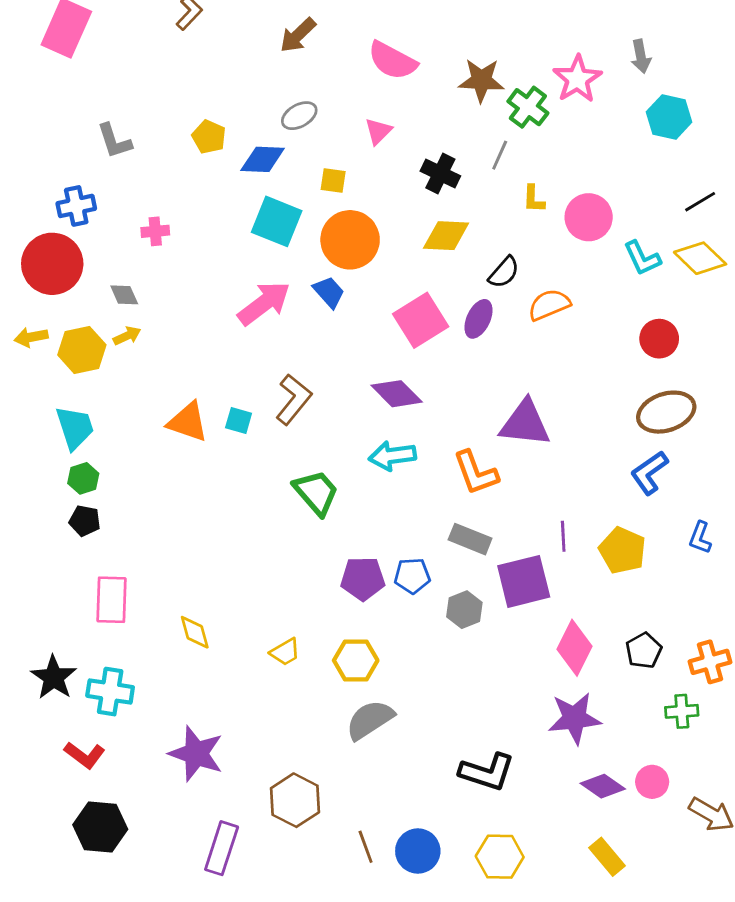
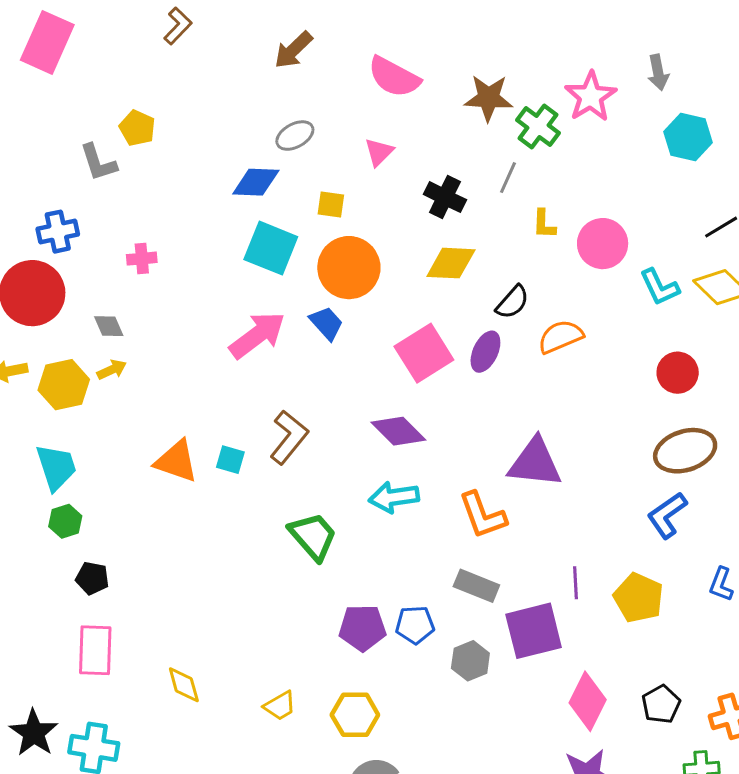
yellow pentagon: (209, 137) -> (137, 128), moved
black pentagon: (85, 521) -> (92, 578), moved

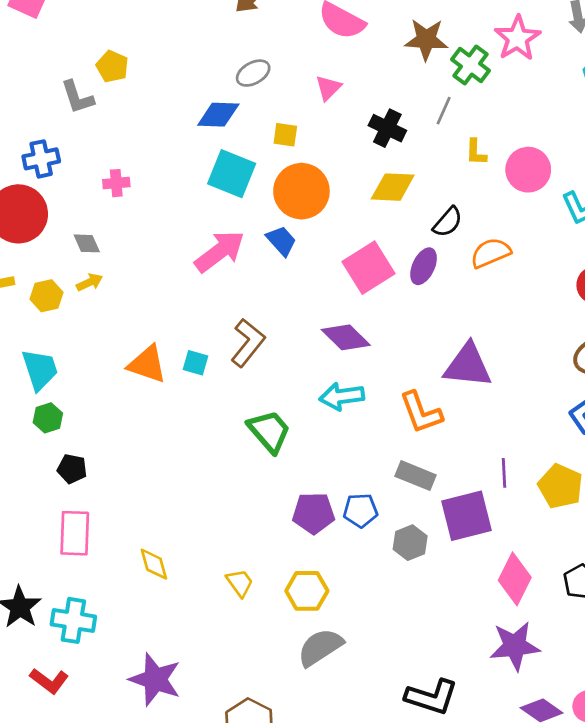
yellow hexagon: (64, 385) -> (47, 296), size x0.7
yellow trapezoid: (280, 706) -> (240, 583), turned -96

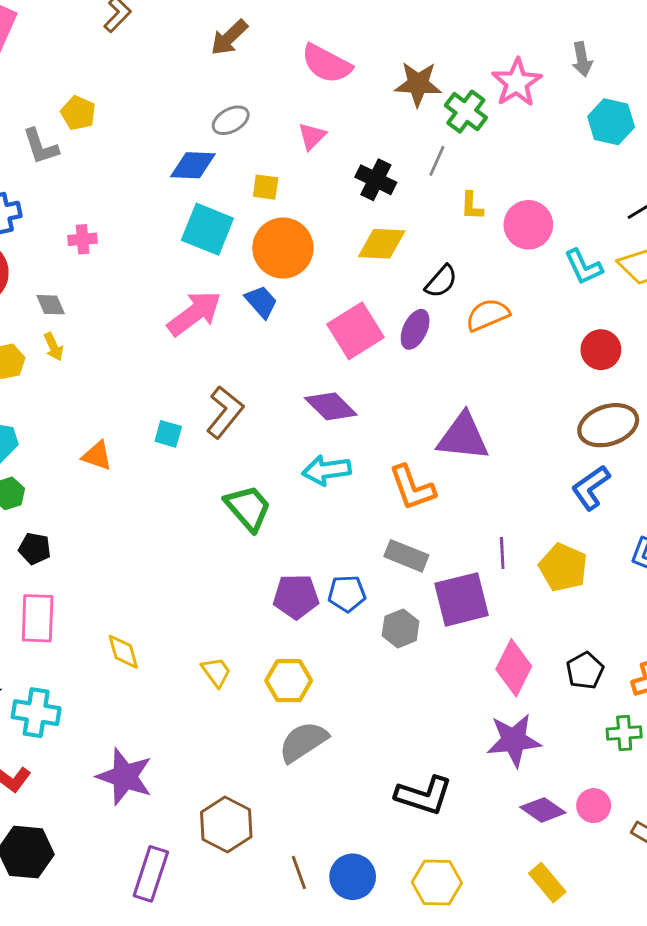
yellow arrow: (89, 282) -> (54, 347), turned 90
orange triangle: (147, 364) -> (97, 456), moved, size x0.7

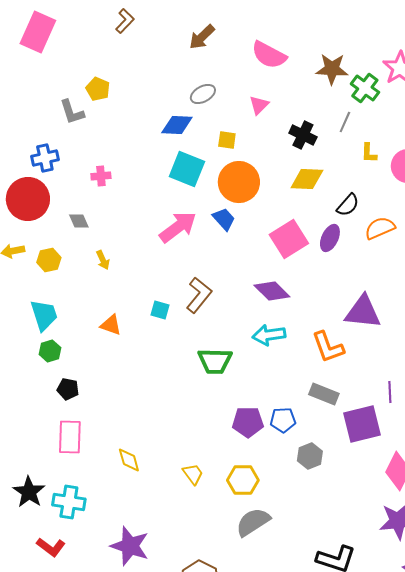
yellow arrow: (54, 347) -> (103, 260), moved
green trapezoid: (248, 508) -> (215, 361), turned 132
gray hexagon: (401, 628) -> (310, 456), moved

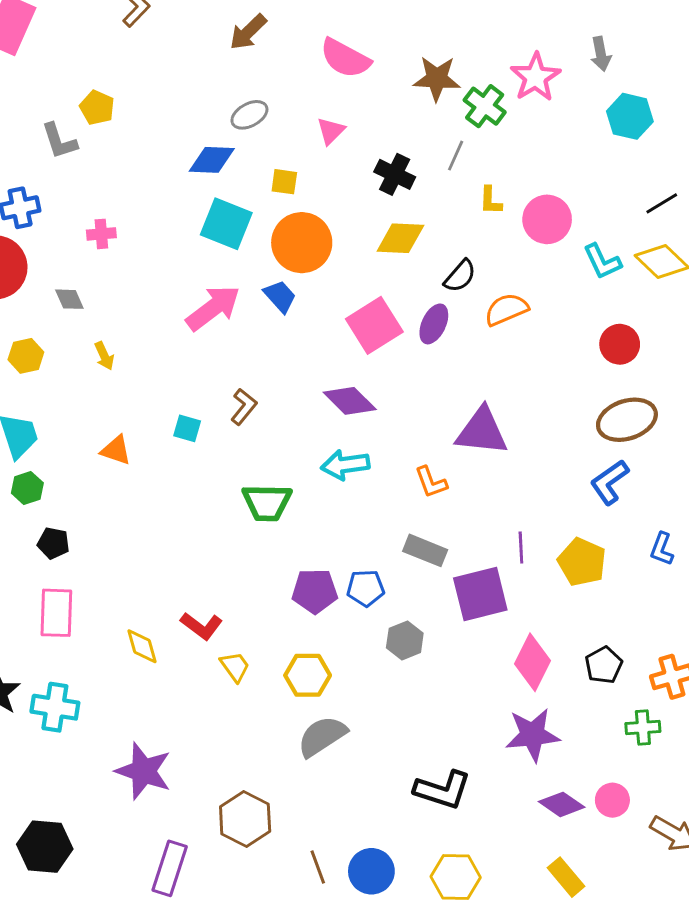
brown L-shape: (199, 295) -> (244, 407), size x0.7
orange L-shape: (328, 347) -> (431, 482), size x0.7
red L-shape: (51, 547) -> (202, 626), moved

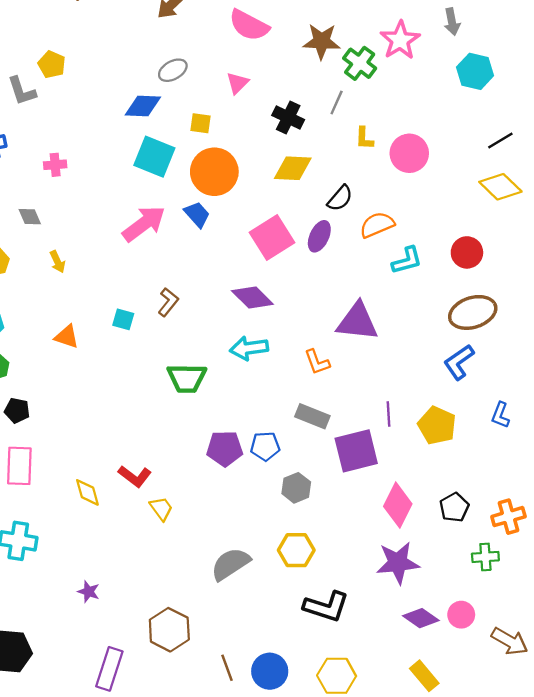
cyan L-shape: (602, 261) -> (407, 261), moved, turned -80
yellow hexagon: (308, 675) -> (296, 550), moved
purple star: (143, 771) -> (89, 592), size x0.5

